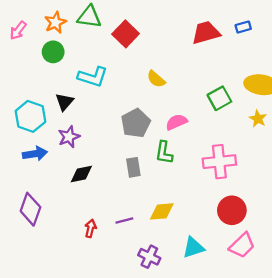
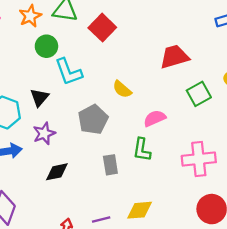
red trapezoid: (206, 33) -> (174, 57), moved
green circle: (53, 52) -> (46, 46), moved
cyan L-shape: (93, 77) -> (69, 72), turned 52
yellow semicircle: (156, 79) -> (122, 89), moved
gray pentagon: (136, 123) -> (93, 119), moved

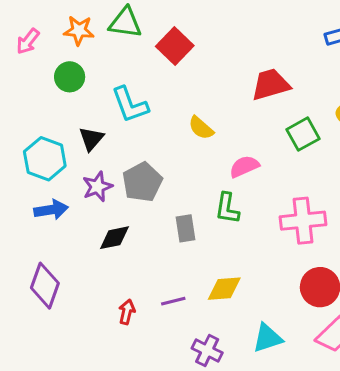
orange star: (30, 16) -> (79, 30), turned 30
green circle: (46, 46) -> (70, 77), moved
gray pentagon: (93, 119) -> (142, 182), moved

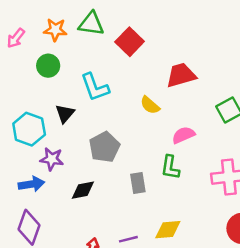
red trapezoid: (271, 85) -> (181, 75), moved
purple star: (97, 187) -> (52, 159), moved, turned 30
blue arrow: (51, 210) -> (31, 184), moved

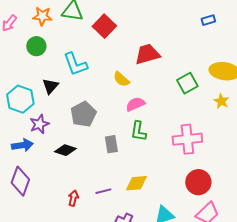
pink semicircle: (183, 135) -> (135, 104), moved
purple star: (52, 159) -> (39, 124), turned -30
black diamond: (83, 190) -> (65, 150), turned 30

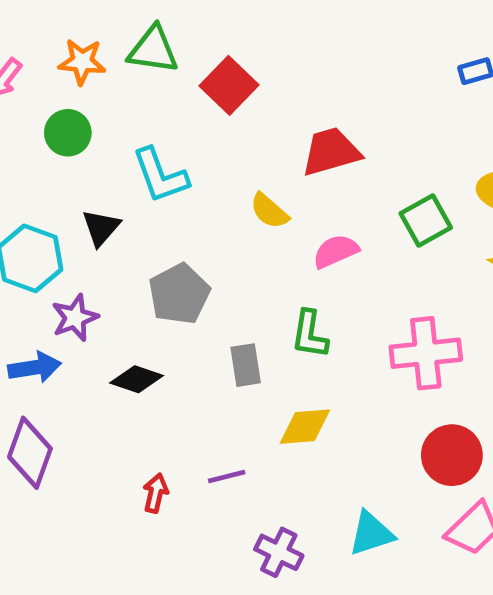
pink semicircle: (135, 104) -> (336, 251), moved
yellow diamond: (136, 183) -> (305, 427), moved

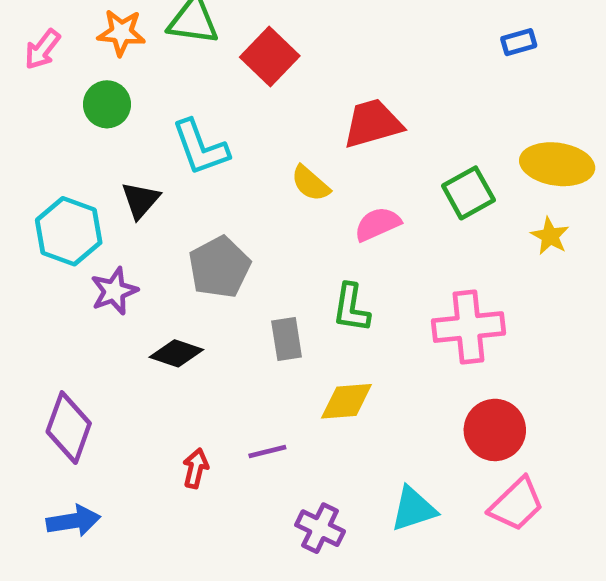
blue arrow: (35, 367) -> (73, 521), moved

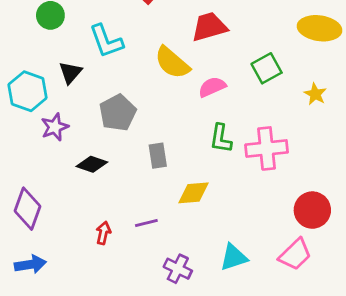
yellow ellipse: (557, 164) -> (320, 28), moved
yellow semicircle: (310, 183) -> (172, 63), size x1.5
green L-shape: (351, 308) -> (221, 138), moved
red circle: (495, 430) -> (312, 210), moved

